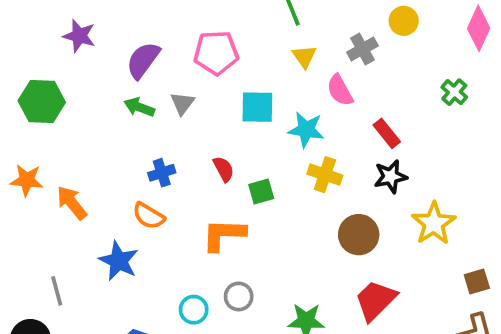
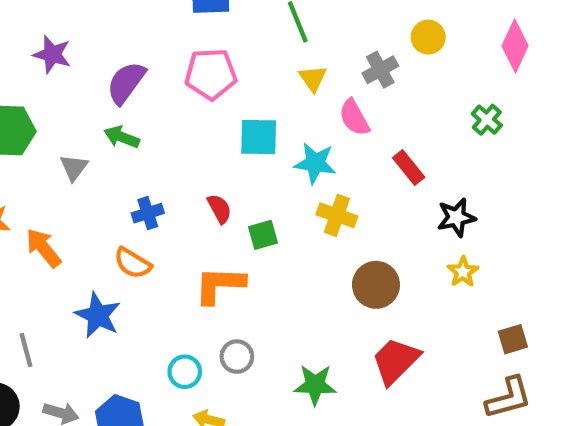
gray triangle: (182, 103) -> (74, 167), moved
black star: (391, 176) -> (456, 217), moved
yellow star: (434, 223) -> (463, 272), size x0.6

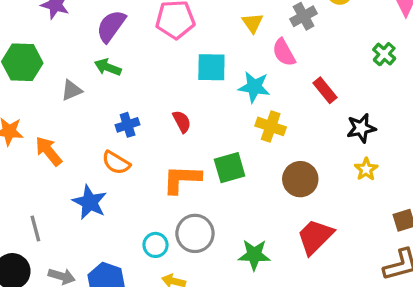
gray triangle: (74, 167) -> (72, 90), turned 30
green square: (263, 235) -> (230, 168), moved, size x1.4
gray circle: (237, 357) -> (195, 233), size x1.5

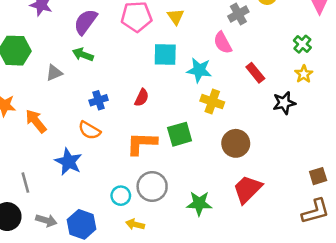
yellow triangle: (253, 23) -> (176, 17), moved
red semicircle: (182, 122) -> (142, 98), turned 54
yellow star: (366, 169) -> (304, 74), moved

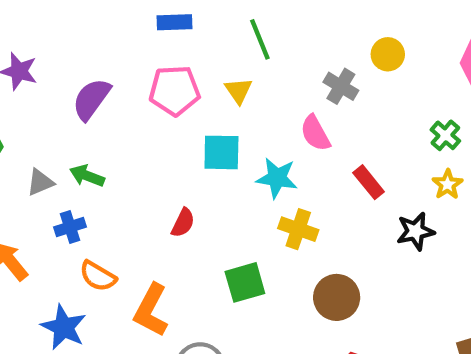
gray cross: (238, 14) -> (341, 86), turned -30
green arrow: (83, 55) -> (87, 176), moved
blue cross: (99, 100) -> (70, 227), moved
orange L-shape: (142, 143) -> (151, 310), moved, turned -64

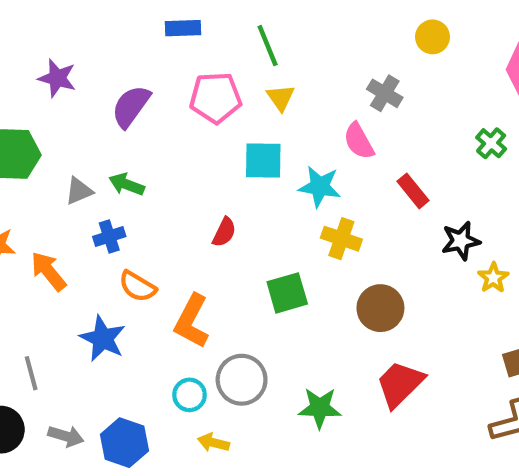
blue rectangle: (175, 22) -> (183, 28), moved
green line: (260, 39) -> (268, 46), moved
yellow circle: (388, 54) -> (433, 37), moved
yellow star: (447, 184) -> (493, 278), moved

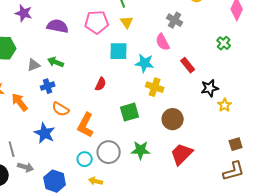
purple semicircle: (131, 106) -> (58, 26), turned 65
green star: (320, 408) -> (141, 150), moved
gray arrow: (66, 436) -> (26, 167), moved

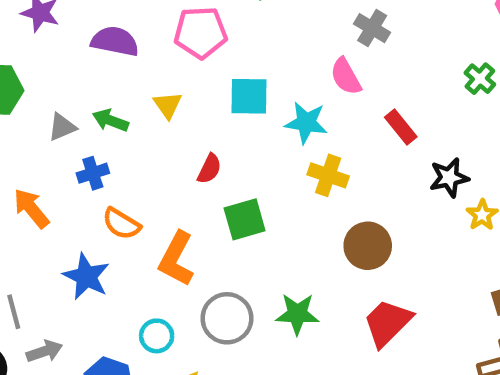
yellow triangle: (127, 22) -> (168, 105), moved
green square: (130, 112) -> (245, 219), moved
cyan circle: (85, 159) -> (157, 336), moved
gray arrow: (26, 167) -> (44, 351), turned -35

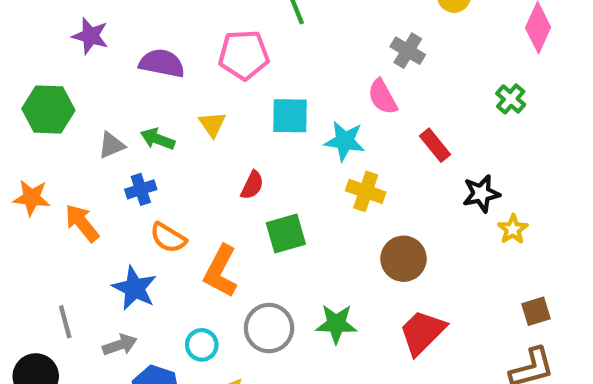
gray arrow: (44, 351) -> (120, 345), moved

